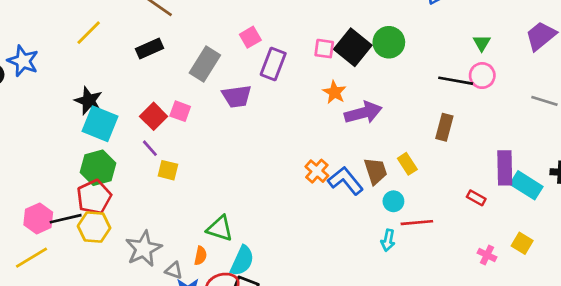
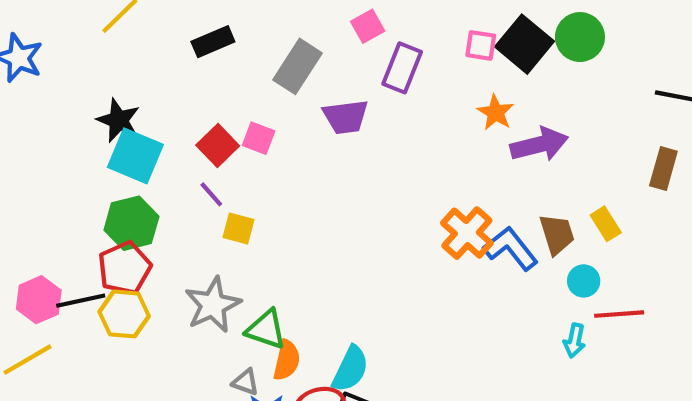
orange cross: (317, 171) -> (467, 233), size x1.4
green triangle: (220, 228) -> (266, 329), moved
gray star: (144, 249) -> (213, 305), moved
orange semicircle: (200, 256) -> (287, 360), size x1.4

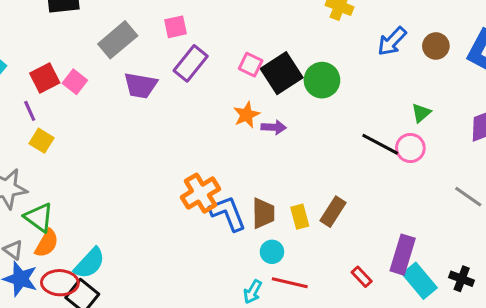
purple arrow: (539, 145) -> (274, 127), moved, size x0.6
brown rectangle: (663, 169) -> (333, 212), moved

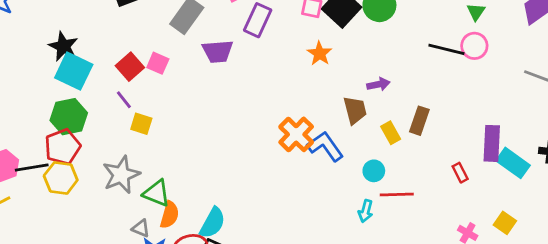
purple arrow: (274, 127) -> (378, 84), moved
brown trapezoid: (263, 213) -> (355, 110), moved
red rectangle: (362, 277) -> (460, 173), turned 30

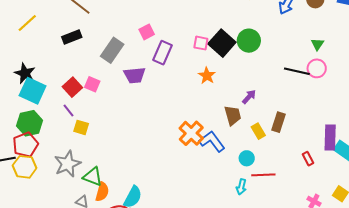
purple arrow: (378, 84) -> (249, 97), turned -35

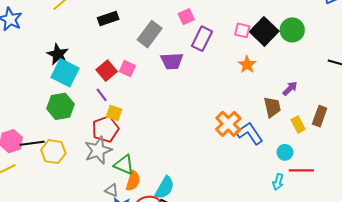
red pentagon: (25, 145) -> (105, 129), moved

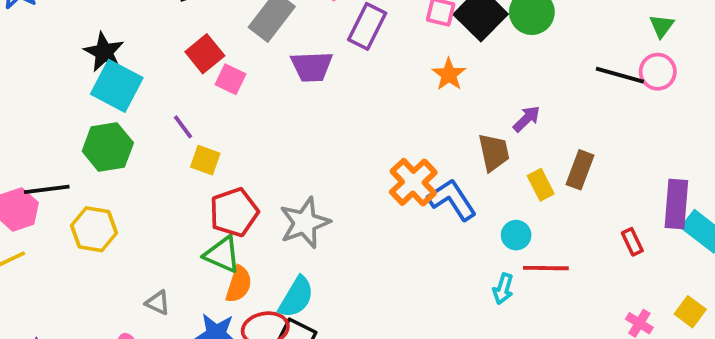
red square: (107, 71) -> (205, 54), moved
red pentagon: (105, 129) -> (234, 212), moved
black line: (32, 143) -> (47, 189), moved
gray star: (98, 150) -> (305, 223), moved
gray triangle: (112, 190) -> (158, 303), moved

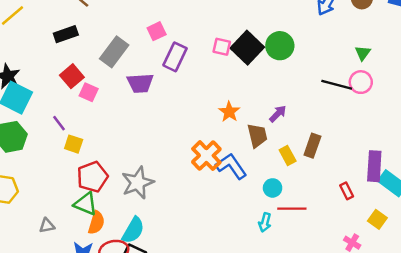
orange star: (449, 74) -> (229, 112), moved
gray triangle: (158, 303) -> (47, 226), moved, turned -35
yellow square: (690, 312) -> (377, 219), moved

